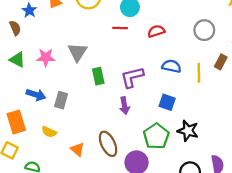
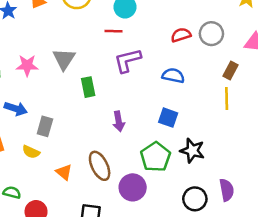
red semicircle: (156, 31) -> (181, 35), moved
yellow line: (199, 73) -> (227, 98), moved
purple L-shape: (132, 77) -> (128, 60), moved
gray rectangle: (61, 100) -> (45, 126), moved

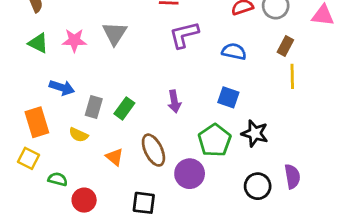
brown rectangle: (230, 71) -> (285, 46), moved
green rectangle: (88, 87) -> (124, 108), moved, turned 48

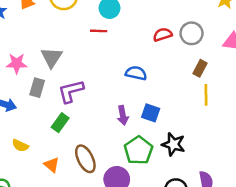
purple L-shape: (184, 35) -> (71, 91), moved
blue semicircle: (234, 51) -> (136, 73), moved
purple arrow: (174, 101) -> (123, 115), moved
gray rectangle: (94, 107) -> (37, 88), moved

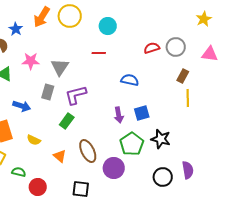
red line: (99, 31) -> (99, 53), moved
pink star: (17, 63) -> (31, 61), moved
blue square: (151, 113) -> (142, 113), turned -35

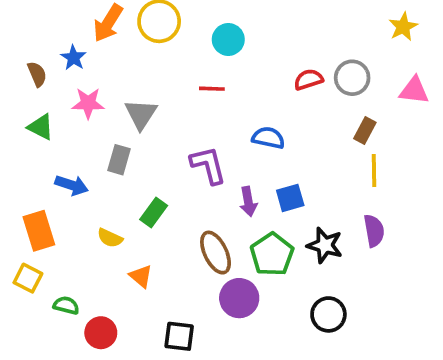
blue star: (16, 29) -> (73, 58), moved
purple L-shape: (76, 95) -> (208, 165), moved, turned 90
yellow semicircle: (34, 140) -> (110, 238), moved
brown ellipse: (88, 151) -> (216, 253), moved
purple semicircle: (188, 170) -> (374, 231), moved

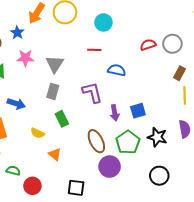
blue semicircle: (268, 138) -> (117, 70), moved
gray rectangle: (119, 160) -> (53, 91), moved
green rectangle: (154, 212) -> (62, 119), turned -63

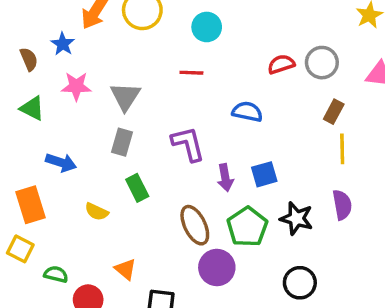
blue semicircle: (117, 70) -> (247, 112), moved
orange triangle: (55, 154) -> (125, 269), moved

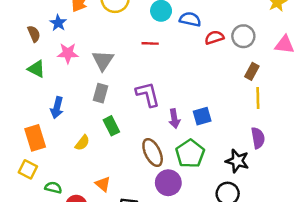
blue semicircle: (247, 112) -> (190, 19), moved
blue arrow: (61, 162) -> (57, 108), turned 85
yellow semicircle: (97, 212) -> (82, 143), turned -77
black star: (296, 218) -> (237, 161), moved

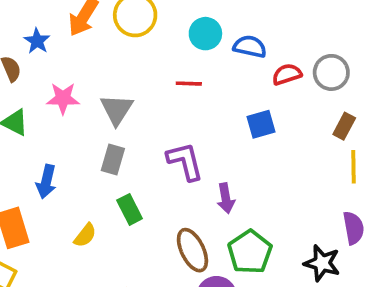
blue star: (58, 23) -> (37, 41), moved
blue square: (202, 116) -> (261, 124), moved

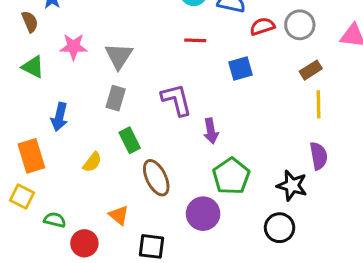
red line: (189, 84) -> (195, 40), moved
brown rectangle: (344, 126) -> (311, 70), turned 30
brown ellipse: (192, 250) -> (156, 178), moved

